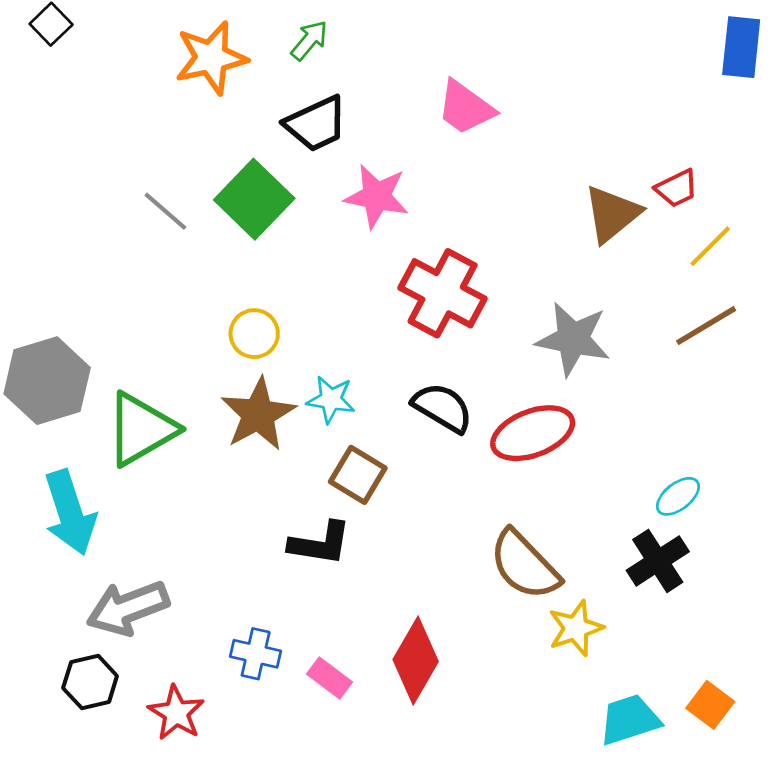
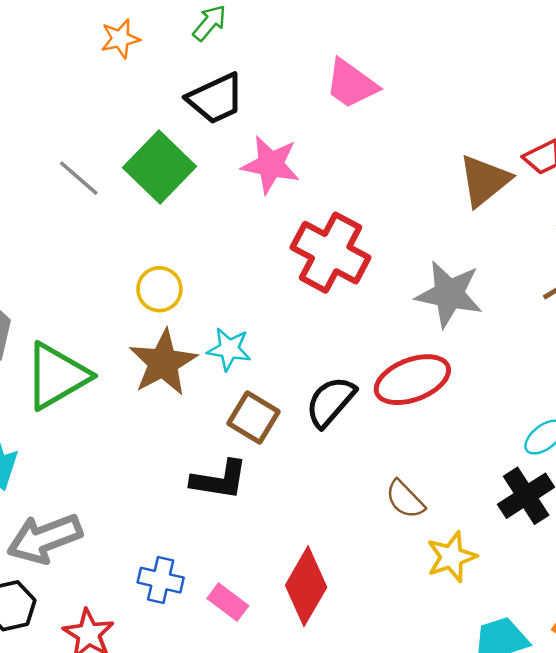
orange star: (211, 58) -> (120, 39), size x0.6
black semicircle: (443, 408) -> (331, 402), moved, turned -80
brown semicircle: (525, 565) -> (405, 499), size x0.6

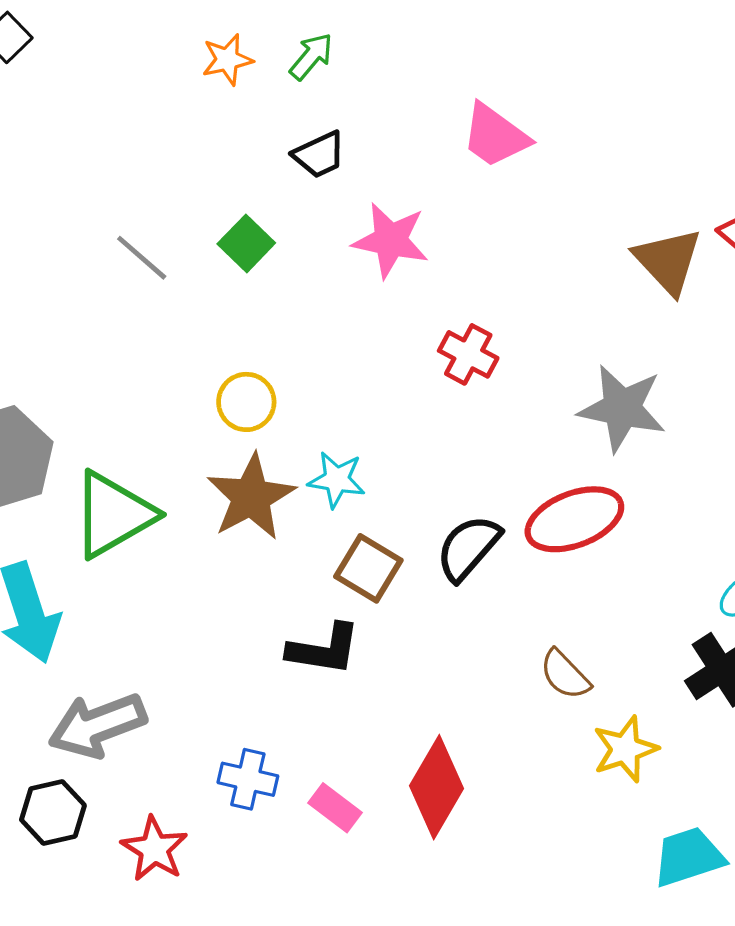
orange star: (120, 39) -> (227, 60), moved
black trapezoid: (216, 99) -> (319, 155), size x0.7
green square: (159, 167) -> (246, 243), size x0.6
brown triangle: (484, 180) -> (668, 261), turned -34
red cross: (331, 253) -> (468, 354), size x0.6

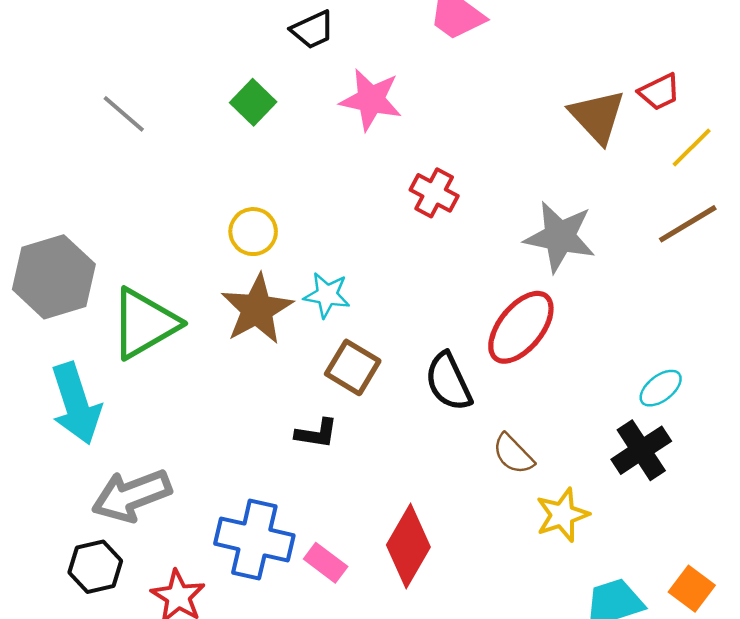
gray line: (142, 258) -> (124, 114), moved
red ellipse: (574, 519) -> (521, 327), turned -30
black semicircle: (468, 548) -> (448, 382), moved, turned -66
black L-shape: (324, 649) -> (317, 433), size x0.7
blue cross: (248, 779) -> (254, 539), size x1.6

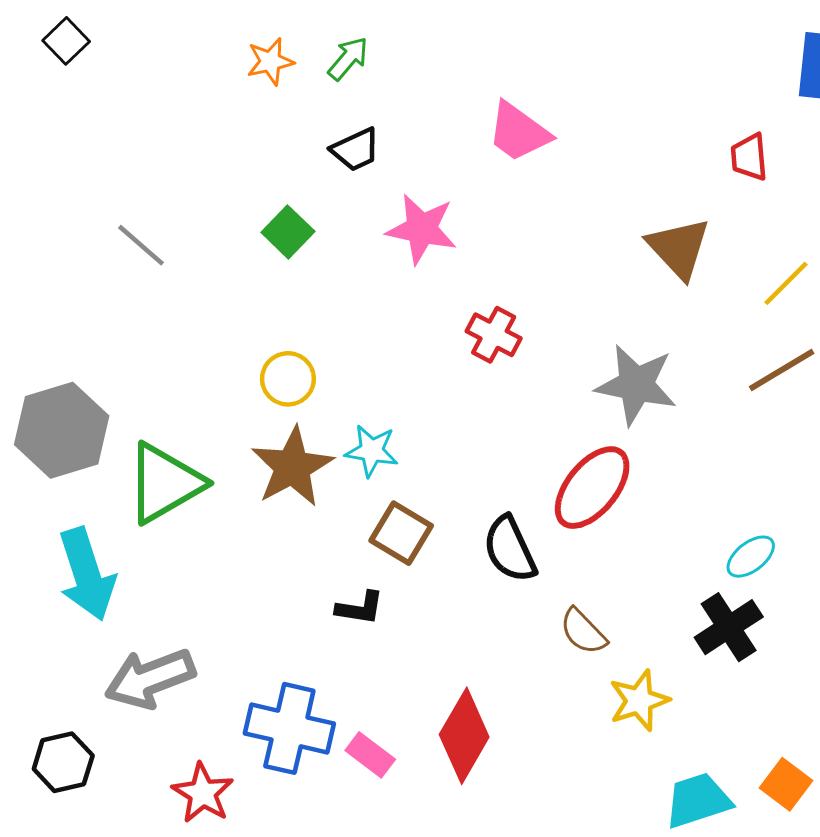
red trapezoid: (659, 92) -> (749, 157), moved, turned 111
black hexagon: (95, 567) -> (63, 762), moved

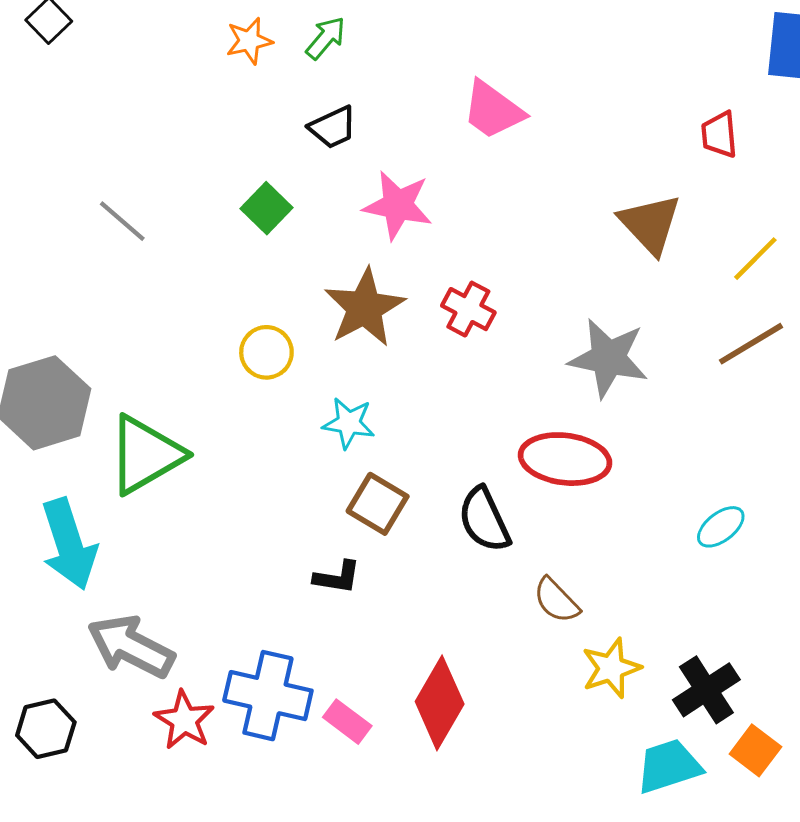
brown star: (292, 467) -> (365, 308), moved
red ellipse: (592, 488) -> (565, 459), turned 58
black cross: (729, 627) -> (706, 690), moved
gray arrow: (150, 679) -> (131, 647), turned 48
red star: (203, 793) -> (184, 720), moved

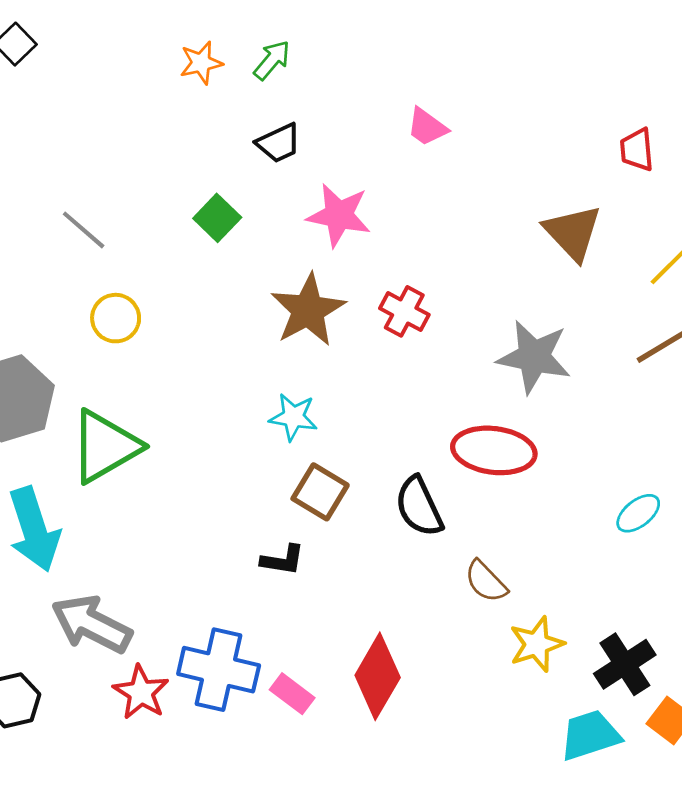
pink trapezoid: (493, 110) -> (427, 127), size x0.7
yellow circle: (266, 352) -> (116, 318), moved

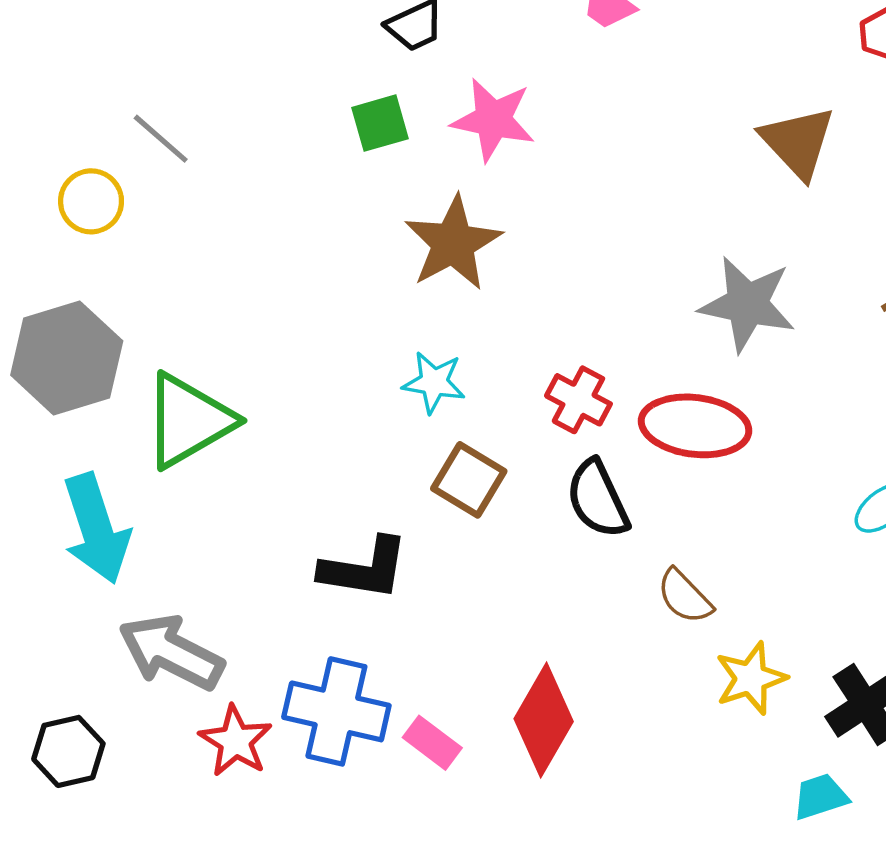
green square: (217, 218) -> (380, 123), moved, turned 30
red cross: (404, 311) -> (578, 400), moved
yellow circle: (116, 318) -> (91, 201), moved
black L-shape: (283, 560) -> (364, 569), moved, size x1.6
cyan trapezoid: (590, 735) -> (820, 797), size x0.7

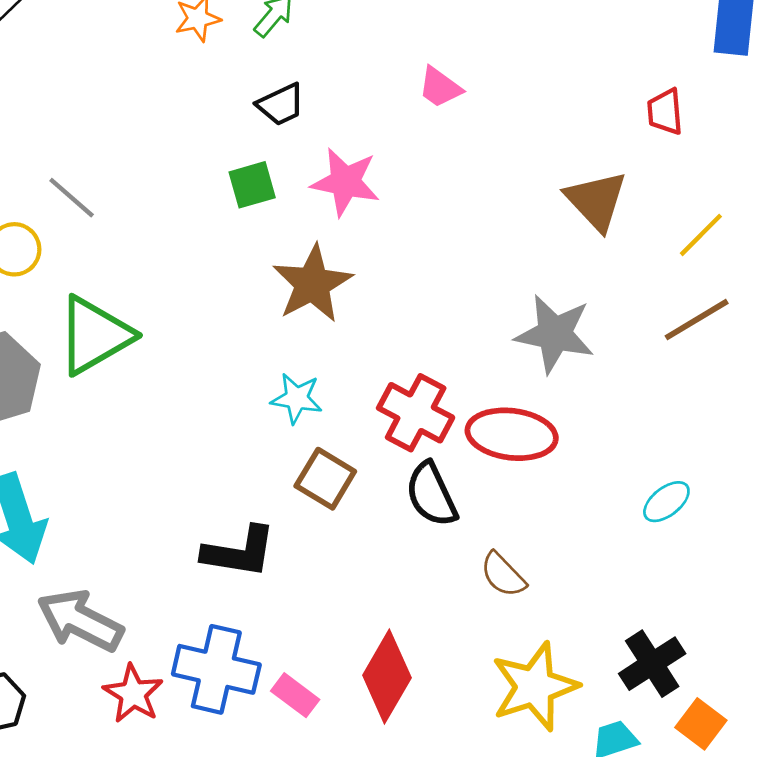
red cross: (578, 400) -> (416, 413), size x1.4
green triangle: (189, 421) -> (94, 335), moved
yellow star: (751, 678) -> (535, 687), moved, size x1.5

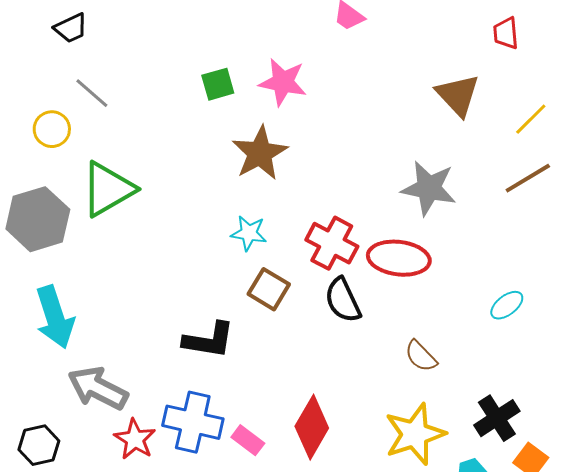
black trapezoid: (281, 105) -> (71, 28), moved
brown semicircle: (503, 575) -> (421, 356), moved

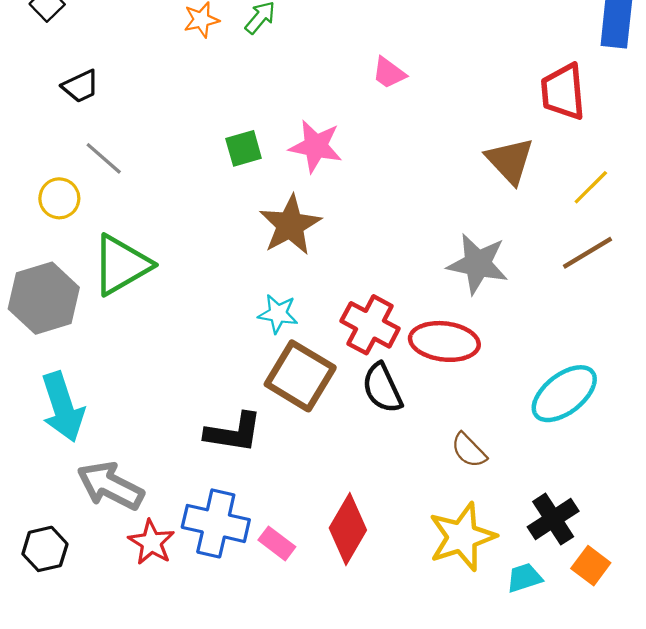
red trapezoid: (506, 33) -> (563, 92), size x1.6
brown square: (269, 289) -> (300, 376), size x1.5
cyan ellipse: (507, 305) -> (564, 394), size x1.8

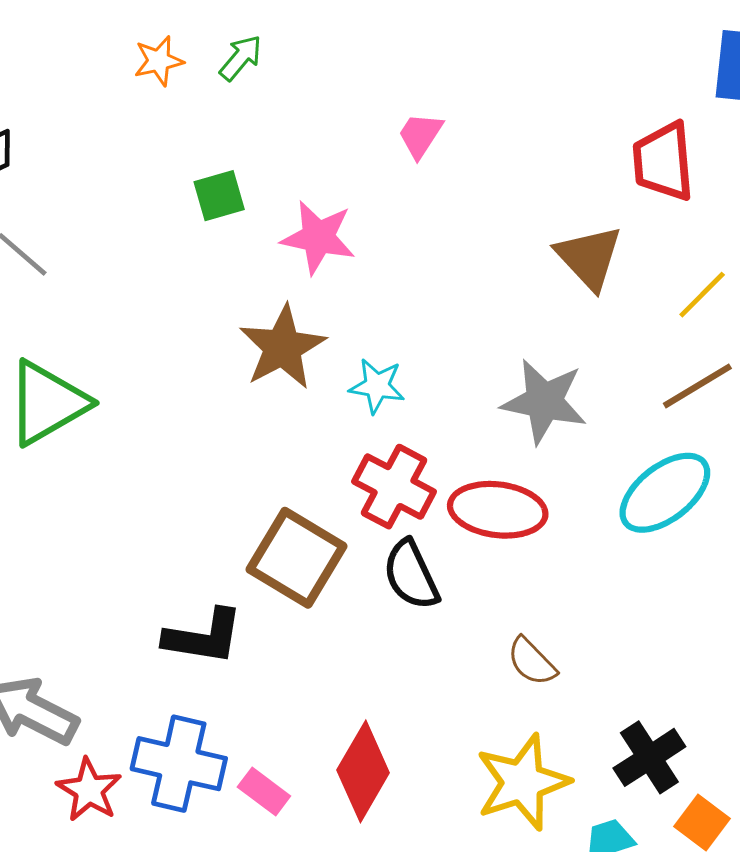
pink trapezoid: (389, 73) -> (420, 135), turned 87
green square: (244, 148) -> (219, 196), moved
cyan star: (278, 314) -> (377, 386), moved
cyan ellipse: (564, 394) -> (665, 493), moved

